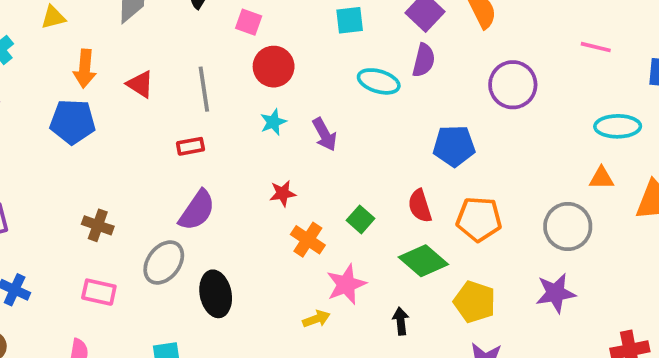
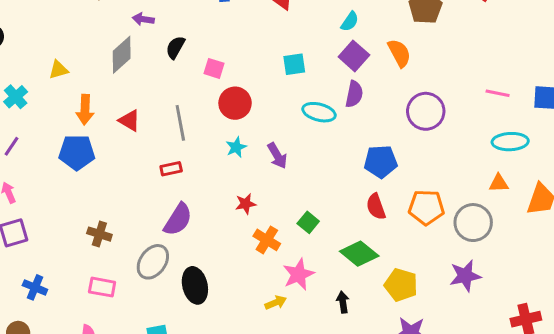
pink line: (596, 47) -> (498, 93), moved
red semicircle: (420, 206) -> (376, 207), moved
orange pentagon: (479, 219) -> (426, 207), moved

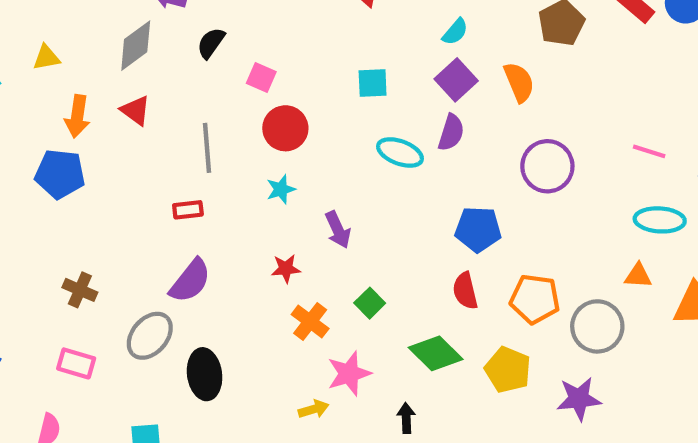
red triangle: (130, 121) -> (136, 110), moved
purple arrow: (277, 156) -> (338, 230), moved
yellow pentagon: (401, 285) -> (508, 370), moved

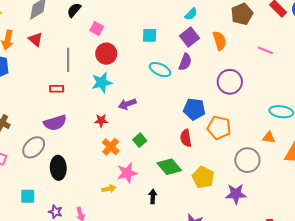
pink line: (649, 151) -> (265, 50), moved
cyan star: (281, 189) -> (102, 83), size x1.5
purple arrow: (338, 230) -> (127, 104), turned 90
purple semicircle: (190, 281) -> (55, 123), turned 30
orange pentagon: (535, 299) -> (219, 128), moved

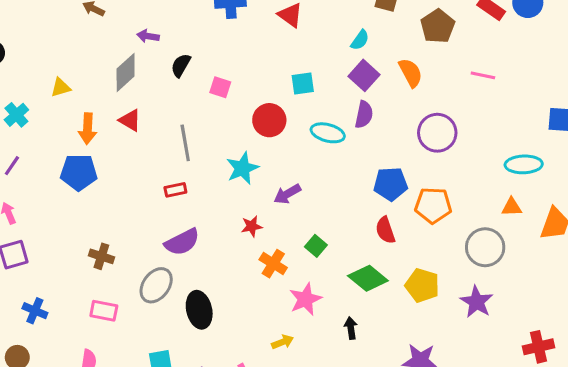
red circle: (106, 54) -> (269, 120), moved
yellow arrow: (109, 189) -> (283, 342), moved
purple star: (236, 194) -> (477, 302), turned -30

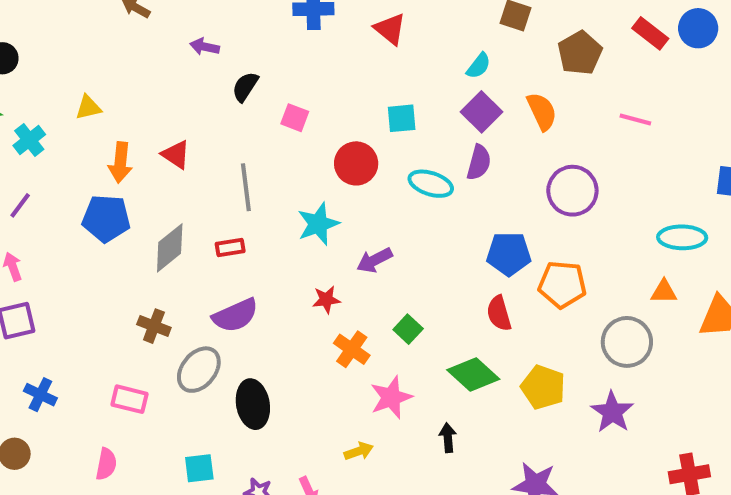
gray diamond: (126, 72) -> (170, 248), moved
brown cross: (101, 256) -> (154, 326), moved

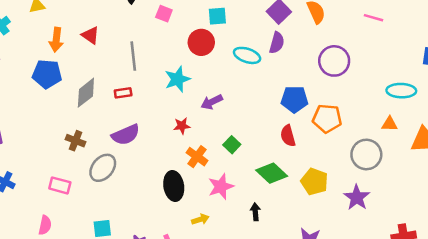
cyan square: (402, 118) -> (217, 16), moved
black ellipse: (253, 404) -> (174, 186), moved

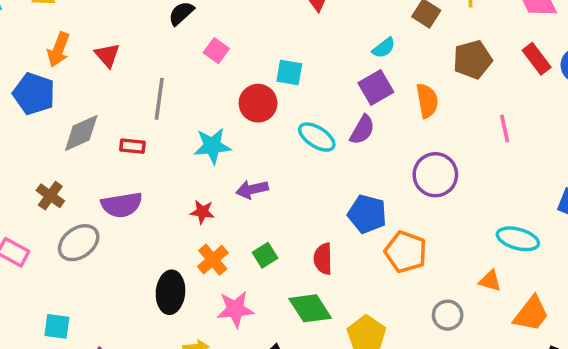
pink line: (373, 18) -> (505, 128), turned 48
red semicircle: (288, 136) -> (323, 259), moved
gray circle: (366, 154) -> (448, 315), size x0.7

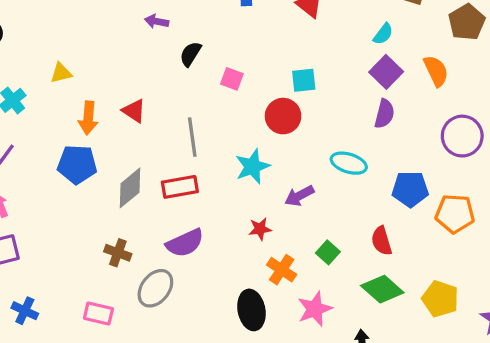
cyan ellipse: (317, 137) -> (349, 163), moved
red rectangle: (132, 146) -> (180, 187), size x1.5

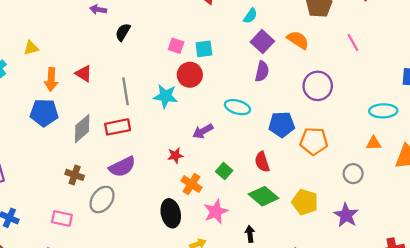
cyan semicircle: (383, 34) -> (250, 16), moved
orange semicircle: (436, 71) -> (298, 40), turned -30
pink square: (232, 79) -> (176, 46), moved
cyan star: (252, 166) -> (166, 96), moved, turned 30

